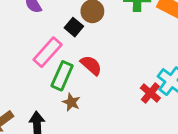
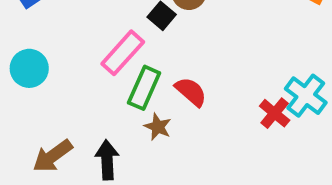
red semicircle: (91, 65) -> (191, 92), moved

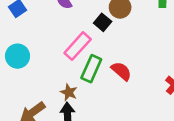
brown star: (158, 127) -> (69, 92), moved

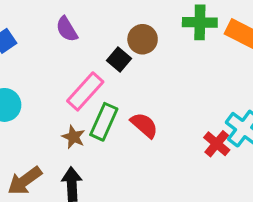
brown star: (69, 92) -> (73, 137), moved

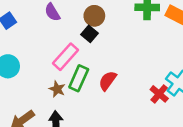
brown circle: (143, 39) -> (94, 16), moved
red semicircle: (144, 125) -> (108, 81), turned -95

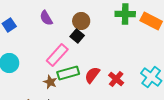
green rectangle: (79, 78) -> (68, 73), turned 50
red cross: (159, 94) -> (116, 79), moved

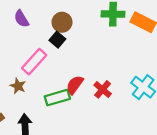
green rectangle: (68, 73) -> (57, 98), moved
brown star: (50, 82) -> (18, 86), moved

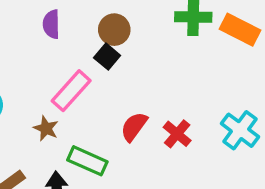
purple semicircle: (21, 19) -> (51, 24), turned 30
green rectangle: (57, 98) -> (87, 161), moved, turned 40

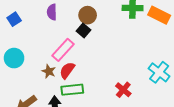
red semicircle: (134, 127) -> (67, 70), moved
red cross: (177, 134) -> (123, 90), moved
green rectangle: (87, 161) -> (72, 90), turned -30

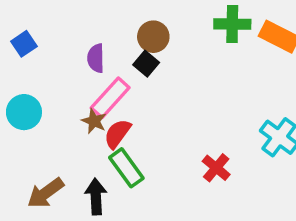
purple semicircle: (52, 12) -> (96, 58), moved
brown star: (49, 71) -> (94, 121), moved
green rectangle: (72, 90) -> (126, 168), turned 60

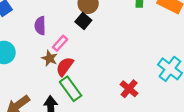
purple semicircle: (96, 58) -> (40, 26), moved
pink rectangle: (110, 98) -> (60, 43), size x0.6

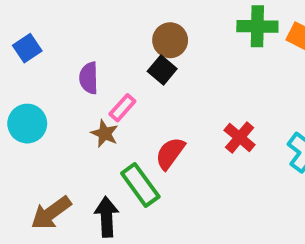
red semicircle: (65, 67) -> (170, 153), moved
red cross: (129, 89) -> (240, 137), moved

